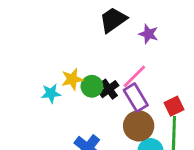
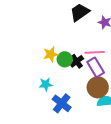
pink line: (134, 76) -> (95, 52), turned 42
cyan star: (51, 93) -> (46, 84), moved

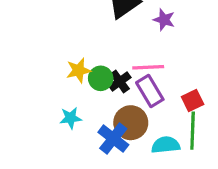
brown circle: (98, 87) -> (131, 123), moved
blue cross: (62, 103) -> (113, 139), moved

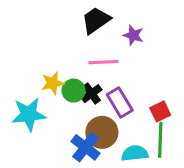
pink line: (148, 67) -> (103, 62), moved
cyan star: (71, 118) -> (29, 114), moved, size x1.6

